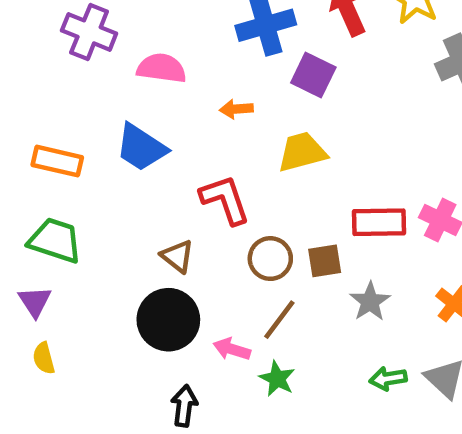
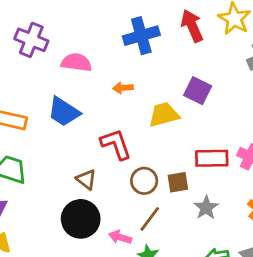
purple square: (313, 75) -> (198, 91), moved

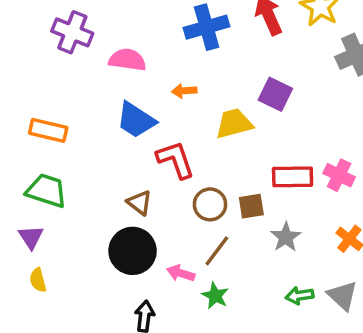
blue trapezoid: (64, 112) -> (136, 120), moved

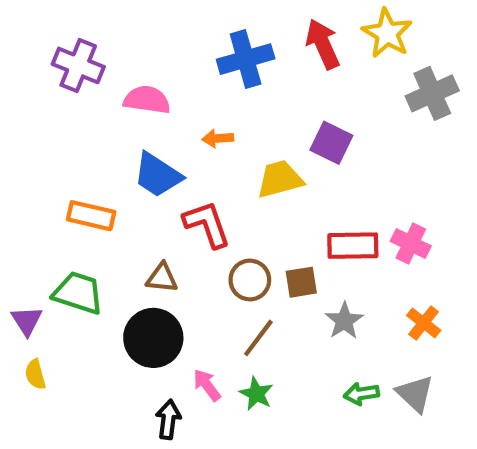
orange rectangle: (48, 130) -> (91, 216), moved
green trapezoid: (46, 191) -> (78, 293), moved
brown triangle: (139, 203) -> (162, 278), turned -32
pink arrow: (181, 273) -> (207, 385), moved, turned 36

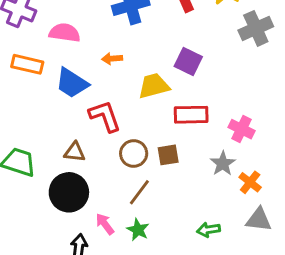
orange rectangle: (91, 216) -> (27, 64), moved
red rectangle: (353, 246) -> (191, 115), moved
gray star: (344, 321) -> (223, 164), moved
gray triangle: (415, 394) -> (259, 220), moved, turned -36

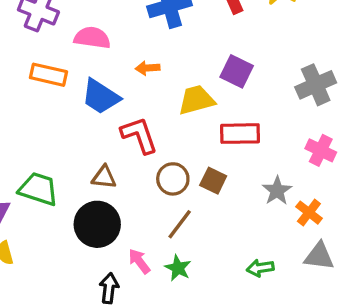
gray cross: (256, 28) -> (316, 85), moved
pink cross: (241, 129) -> (321, 150), moved
brown square: (168, 155) -> (213, 181), turned 35

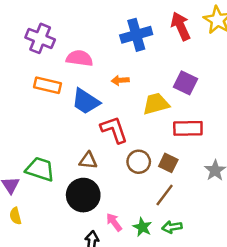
brown line: (180, 224) -> (165, 195), moved
green arrow: (260, 268) -> (172, 227), moved

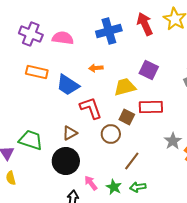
pink semicircle: (80, 58) -> (63, 38), moved
brown triangle: (88, 161) -> (70, 133), turned -35
brown square: (168, 163) -> (127, 117), moved

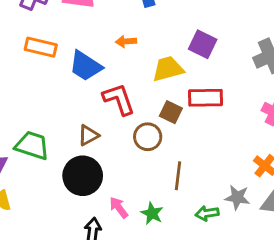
gray star: (173, 141) -> (237, 197), moved, turned -30
brown line: (132, 161) -> (178, 176), turned -30
green arrow: (138, 187) -> (207, 213), moved

